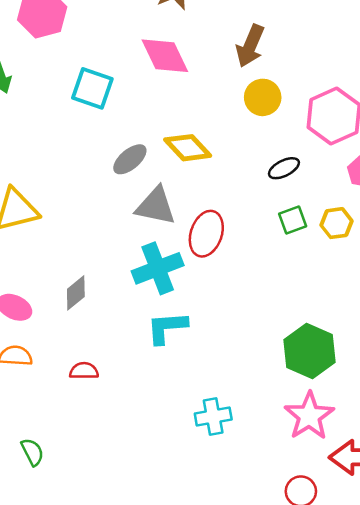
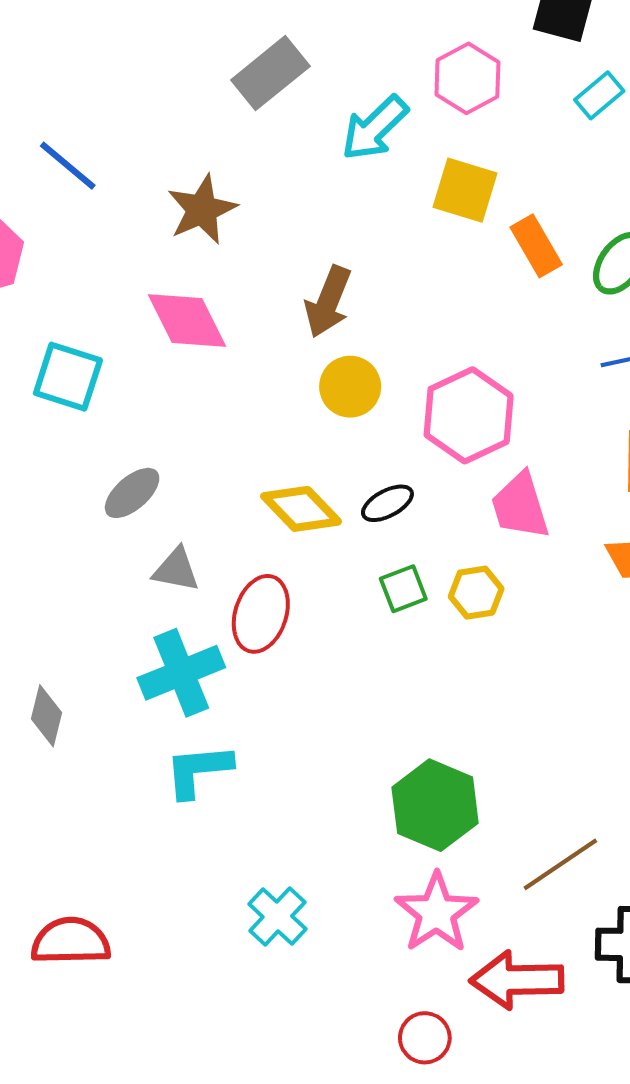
yellow diamond: (188, 148) -> (301, 509), moved
gray triangle: (156, 206) -> (176, 570), size x0.7
gray diamond: (76, 293) -> (46, 716), turned -36
red semicircle: (84, 371) -> (71, 941), moved, size x1.6
cyan cross: (213, 417) -> (277, 916), turned -36

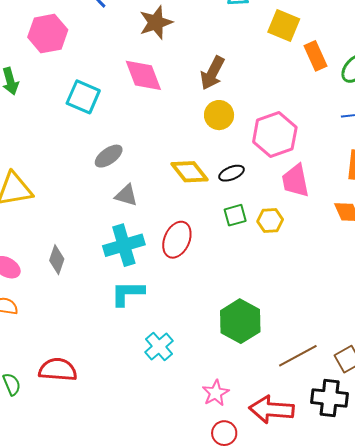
red ellipse: (261, 614) -> (177, 240), moved
pink star: (436, 913) -> (216, 393), moved, size x0.7
cyan cross: (277, 916) -> (159, 347), moved

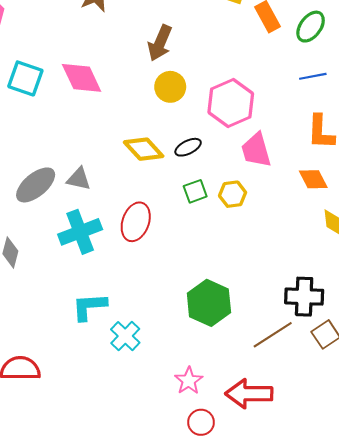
pink diamond: (143, 75) -> (82, 78), moved
gray ellipse: (109, 156) -> (36, 185), moved, size x1.4
cyan L-shape: (127, 293) -> (89, 307), moved
black cross: (330, 398) -> (304, 297), moved

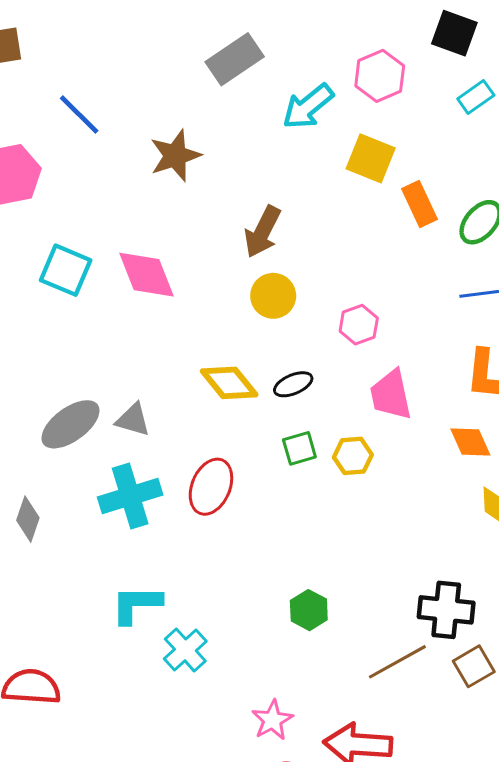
pink hexagon: (231, 103) -> (359, 325), size x0.6
green hexagon: (209, 303) -> (309, 610), size x0.6

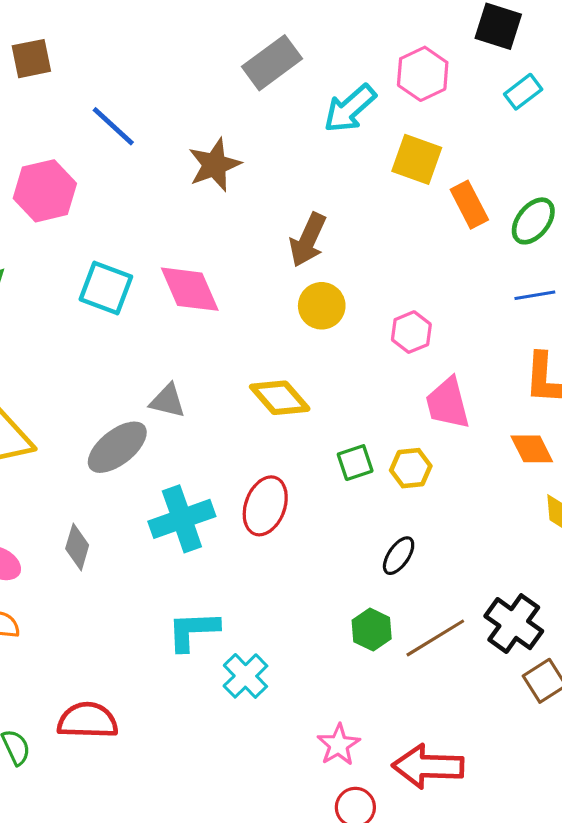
black ellipse: (293, 384) -> (399, 556), moved, turned -30
gray triangle: (133, 420) -> (168, 401), moved
black cross: (446, 610) -> (514, 624), turned 32
brown line: (397, 662) -> (435, 638), moved

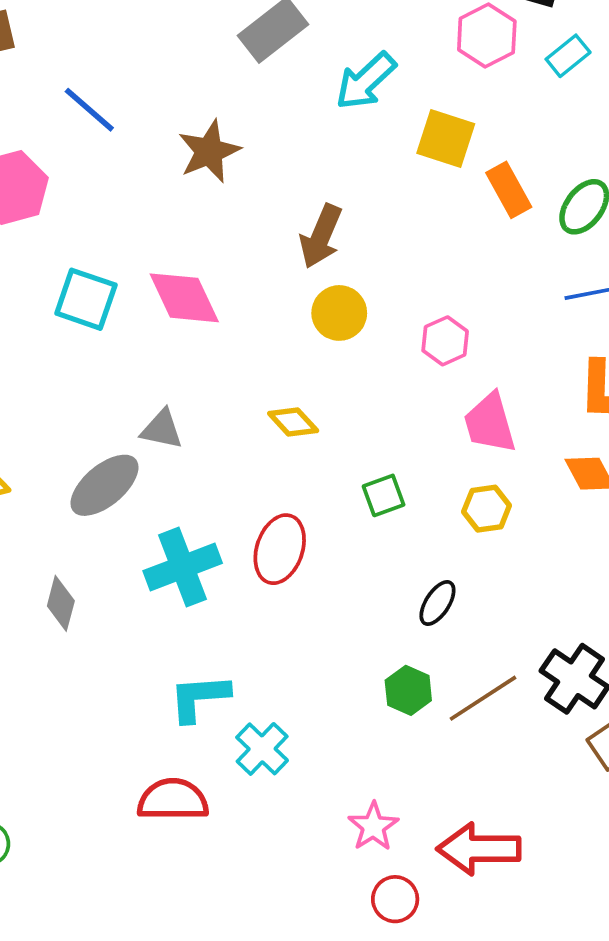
pink hexagon: (423, 74) -> (487, 35), moved
yellow diamond: (280, 398) -> (293, 422), size x0.7
yellow hexagon: (411, 468) -> (487, 509), moved
red semicircle: (88, 721) -> (173, 800), moved

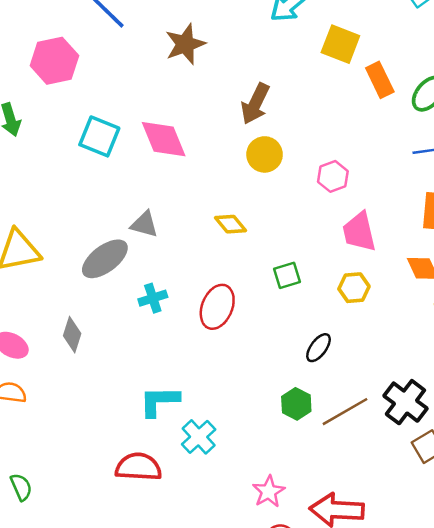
cyan cross: (183, 567) -> (153, 298), moved, size x0.6

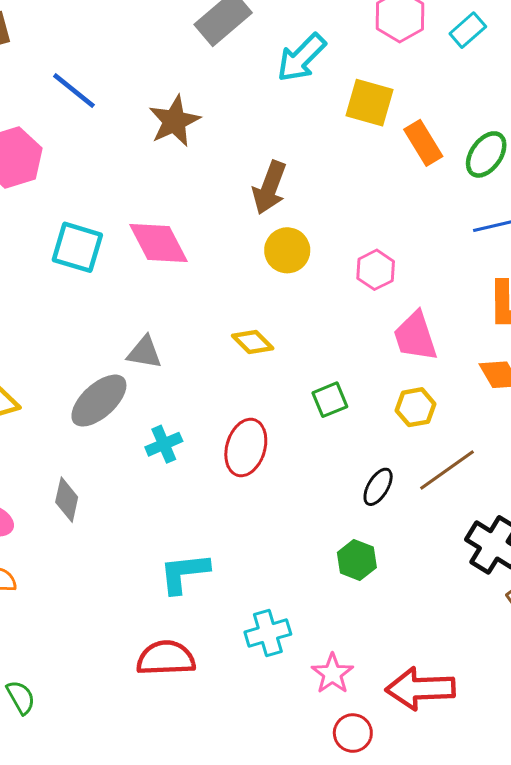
brown line: (345, 412) -> (447, 470), moved
cyan cross: (199, 437) -> (268, 633), moved, turned 32

